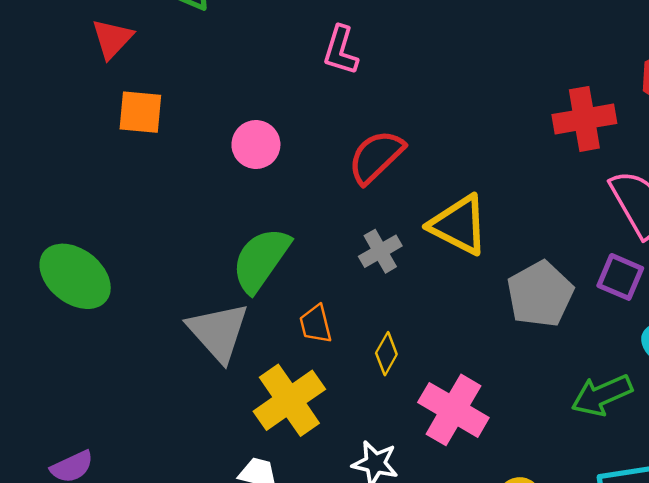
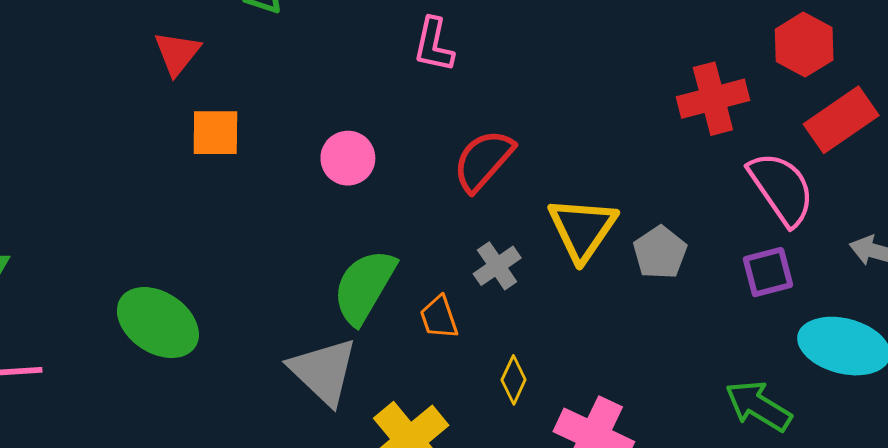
yellow triangle: (459, 225) -> (582, 229), turned 42
purple square: (620, 277) -> (768, 272), turned -33
gray pentagon: (540, 294) -> (660, 253), moved, size x0.7
orange trapezoid: (316, 324) -> (439, 317), moved
green arrow: (602, 395) -> (758, 406), turned 60

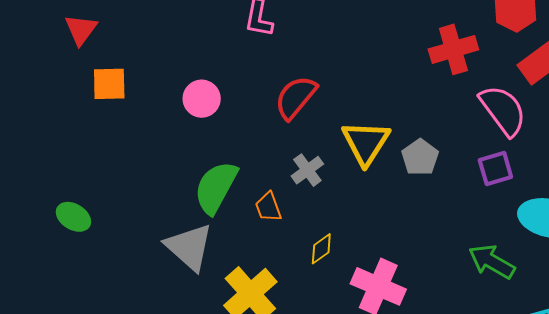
green ellipse: (158, 323) -> (73, 217), size x0.6
yellow diamond: (514, 380) -> (321, 249), turned 32

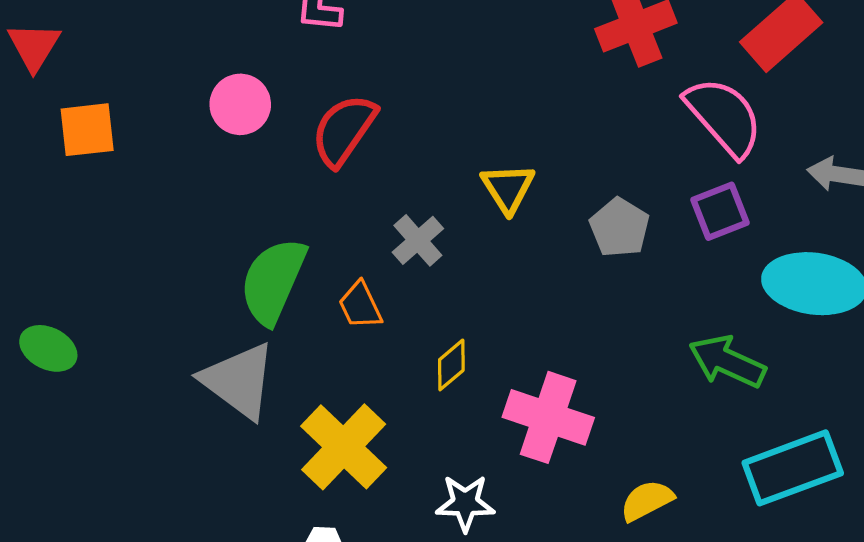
red semicircle: (296, 97) -> (344, 130), moved
pink circle: (202, 99) -> (240, 104), moved
yellow triangle: (366, 143) -> (508, 188), size x0.7
gray pentagon: (420, 157) -> (619, 228), moved

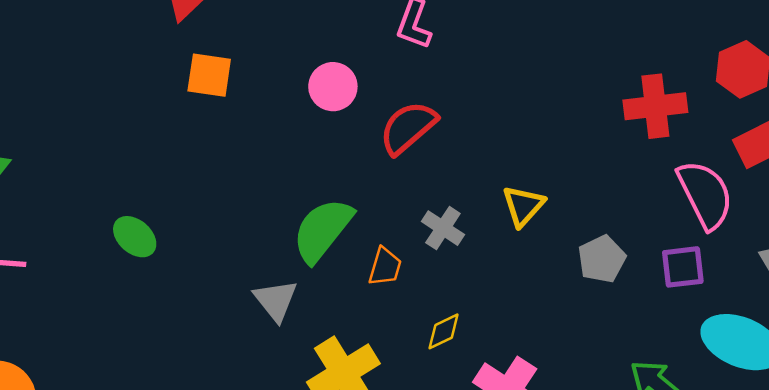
gray cross: (418, 240) -> (443, 228), turned -30
orange trapezoid: (360, 305) -> (385, 267), turned -153
gray triangle: (239, 381) -> (276, 300), size x0.7

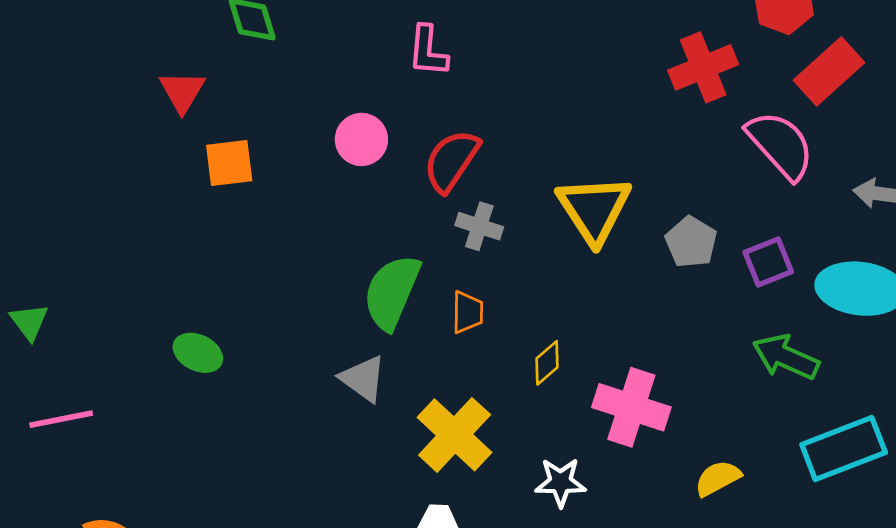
yellow triangle: (523, 206) -> (594, 209), size x1.6
gray cross: (443, 228) -> (479, 226), moved
purple square: (683, 267) -> (768, 262), moved

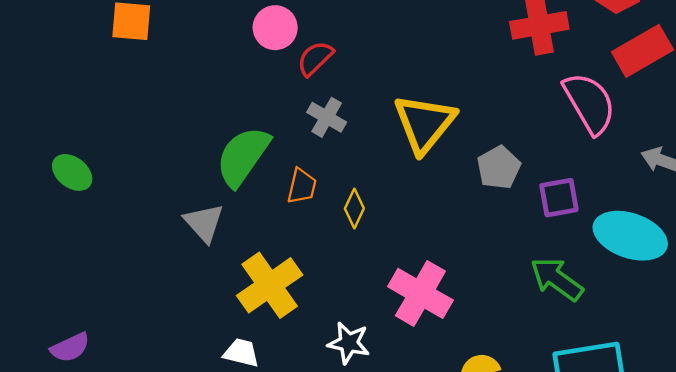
pink circle: (361, 139) -> (275, 28), moved
red semicircle: (451, 161) -> (315, 58), size x0.7
yellow diamond: (547, 363) -> (354, 208), moved, turned -36

